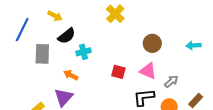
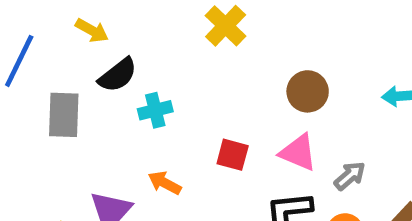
orange arrow: (71, 75) -> (165, 183), moved

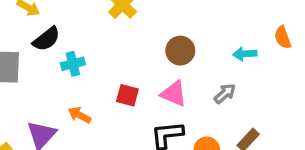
gray arrow: (350, 176) -> (225, 94), moved

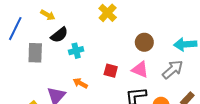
cyan arrow: (245, 54) -> (185, 44), size x1.5
gray arrow: (225, 94) -> (173, 70), size x1.5

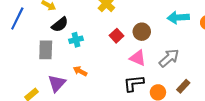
cyan arrow: (185, 44) -> (178, 17), moved
gray rectangle: (35, 53) -> (46, 50), moved
red square: (111, 71) -> (116, 36), moved, turned 32

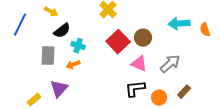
red square: (116, 36) -> (118, 42), size x1.6
cyan cross: (76, 40) -> (78, 46), turned 32
orange arrow: (80, 71) -> (73, 65), moved, turned -48

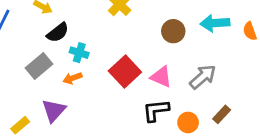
brown circle: (143, 38) -> (173, 31), moved
red square: (118, 42) -> (125, 71), moved
gray rectangle: (48, 56) -> (39, 66), turned 48

